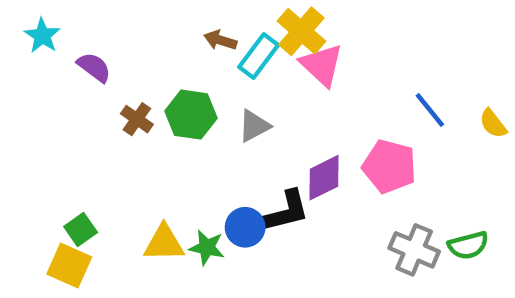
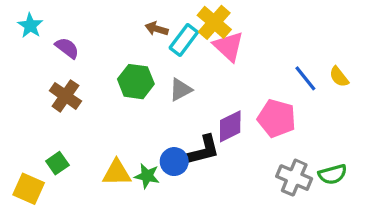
brown cross: (137, 119) -> (65, 96), moved, size x1.4
yellow semicircle: (493, 124) -> (339, 77), moved
yellow square: (69, 266) -> (29, 189), moved

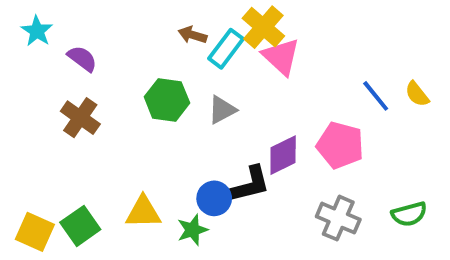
green square: (57, 163) -> (80, 226), moved, size x1.4
green star: (147, 176) -> (193, 230), moved, turned -30
gray cross: (294, 178) -> (338, 218), moved

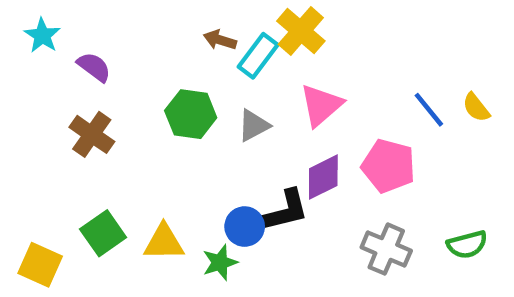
pink triangle: (281, 57) -> (321, 105), moved, turned 36
green square: (80, 226) -> (103, 233), moved

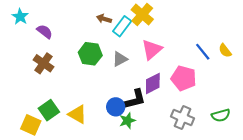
yellow triangle: (164, 242) -> (77, 114), turned 30
green star: (220, 262) -> (127, 121), moved
yellow square: (40, 265) -> (31, 125), moved

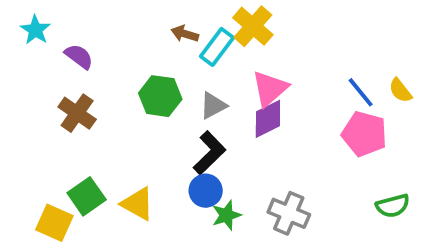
pink pentagon: (184, 78) -> (364, 134), moved
purple diamond: (153, 84) -> (268, 119), moved
black L-shape: (135, 99) -> (209, 153), moved, turned -30
gray cross: (183, 117) -> (289, 213), moved

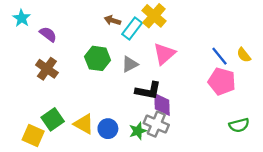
purple diamond: (268, 119) -> (162, 104), moved, turned -65
black L-shape: (209, 153) -> (148, 91), moved, turned 55
blue circle: (206, 191) -> (108, 129), moved
gray cross: (289, 213) -> (156, 124), moved

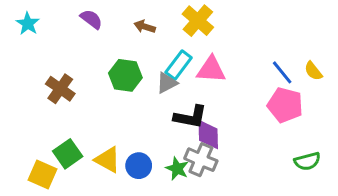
cyan rectangle: (132, 28) -> (179, 65), moved
purple semicircle: (48, 34) -> (91, 19), moved
pink triangle: (164, 54) -> (211, 69), turned 45
green star: (138, 131) -> (177, 169), turned -30

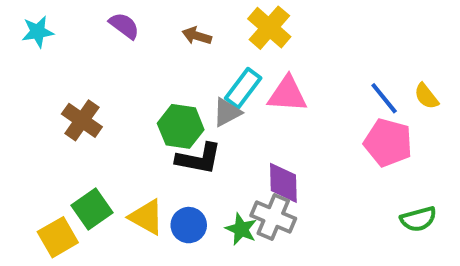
cyan star: (28, 24) -> (38, 32), turned 30
green hexagon: (125, 75) -> (181, 126), moved
black L-shape: (190, 117) -> (199, 159), moved
yellow square: (43, 175) -> (58, 237), turned 36

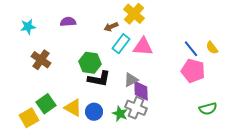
purple semicircle: (124, 26) -> (68, 22), moved, turned -42
cyan star: (38, 32) -> (28, 27), moved
brown arrow: (197, 36) -> (111, 27), moved, turned -40
gray triangle: (227, 112) -> (131, 80), moved

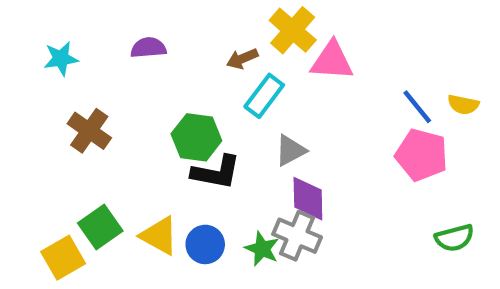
pink triangle: (143, 47) -> (332, 61), moved
yellow semicircle: (212, 48) -> (463, 105), turned -40
gray triangle: (131, 80) -> (290, 150), moved

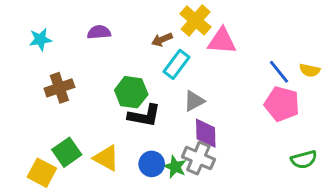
brown cross: (89, 131) -> (59, 88), turned 36
blue circle: (205, 244) -> (152, 164), moved
yellow square: (63, 258) -> (42, 173), turned -32

